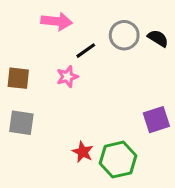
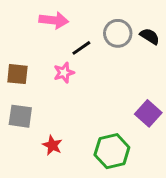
purple square: (156, 120) -> (148, 113), turned -30
red star: (83, 152) -> (52, 145), moved

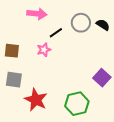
red star: (52, 145) -> (36, 100), size x1.6

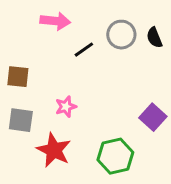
black semicircle: (103, 25) -> (154, 38), turned -144
pink star: (44, 50) -> (66, 107), moved

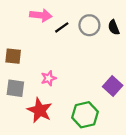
black line: (84, 50) -> (62, 27), moved

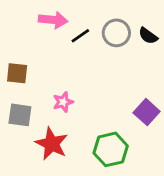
black semicircle: (114, 27) -> (148, 36), turned -32

